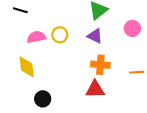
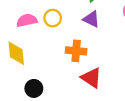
orange cross: (100, 65) -> (76, 51), moved
red triangle: (95, 89) -> (91, 78), turned 36

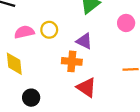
purple triangle: (91, 19) -> (84, 41), moved

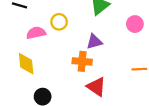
yellow circle: (49, 30) -> (59, 22), moved
purple triangle: (84, 41) -> (94, 42), turned -42

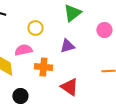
pink semicircle: (36, 33) -> (23, 50), moved
orange cross: (82, 61) -> (43, 67), moved

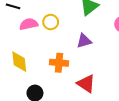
pink semicircle: (23, 50) -> (29, 24), moved

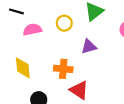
yellow circle: (51, 22) -> (64, 23), moved
red triangle: (86, 84) -> (79, 90), moved

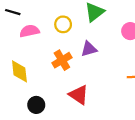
orange cross: (63, 69) -> (62, 60), moved, turned -36

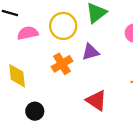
yellow circle: (63, 24) -> (63, 26), size x1.5
red triangle: (79, 95) -> (96, 101), moved

